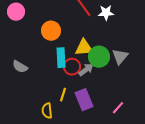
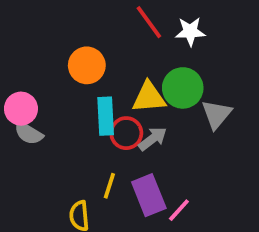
pink circle: (16, 12) -> (21, 109), moved
green circle: (99, 57) -> (183, 88), moved
pink line: (118, 108) -> (179, 210), moved

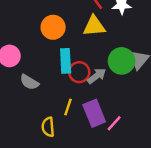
green circle: (183, 88) -> (122, 61), moved
yellow triangle: (149, 97) -> (94, 26), moved
gray semicircle: (28, 133) -> (29, 82), moved

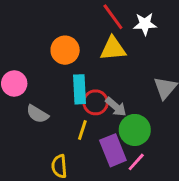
green circle: (122, 61) -> (135, 130), moved
gray arrow: (97, 76) -> (116, 107), turned 78
yellow line: (68, 107) -> (82, 130), moved

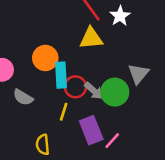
white star: (145, 24) -> (120, 16), turned -30
orange circle: (65, 50) -> (45, 58), moved
green circle: (135, 130) -> (115, 92), moved

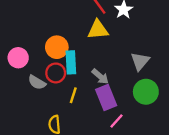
red circle: (75, 87) -> (56, 73), moved
green circle: (115, 92) -> (146, 92), moved
purple rectangle: (91, 130) -> (106, 98), moved

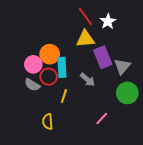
pink circle: (18, 58) -> (33, 64), moved
purple rectangle: (106, 98) -> (103, 57), moved

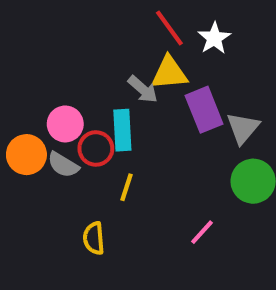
orange circle: (50, 54) -> (26, 155), moved
gray arrow: (87, 80) -> (143, 89), moved

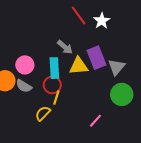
yellow triangle: (169, 73) -> (79, 66), moved
red circle: (96, 148) -> (52, 85), moved
yellow semicircle: (94, 238) -> (43, 113), moved, turned 49

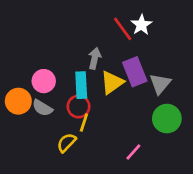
red line: (79, 15) -> (123, 29), moved
gray arrow: (65, 47) -> (95, 58), turned -119
yellow triangle: (79, 66) -> (112, 82), turned -30

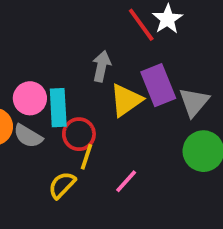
cyan rectangle: (81, 85) -> (58, 108), moved
pink line: (133, 152) -> (126, 181), moved

